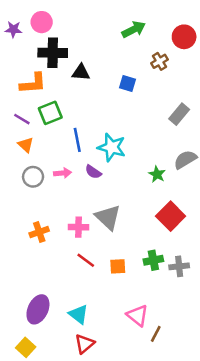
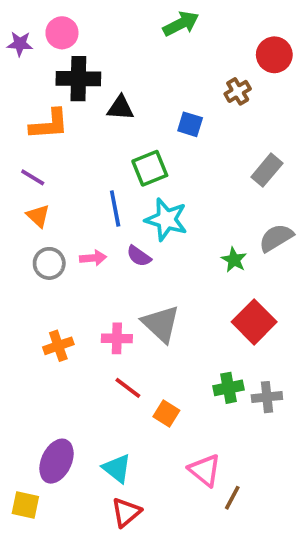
green arrow: (134, 29) -> (181, 24), moved
green square: (50, 113) -> (150, 168), moved
orange square: (118, 266) -> (166, 413), moved, turned 35
yellow square: (26, 347) -> (25, 505), moved, turned -30

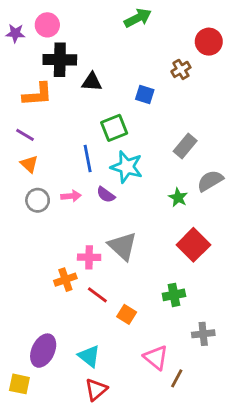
gray rectangle: (267, 170) -> (185, 146), moved
orange cross: (58, 346) -> (65, 280), moved
gray cross: (267, 397) -> (203, 334), moved

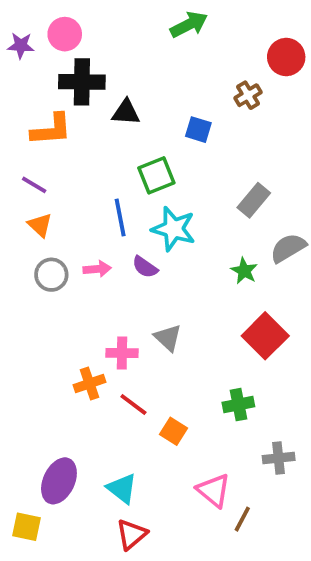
gray triangle: (122, 246) -> (168, 338), size x0.7

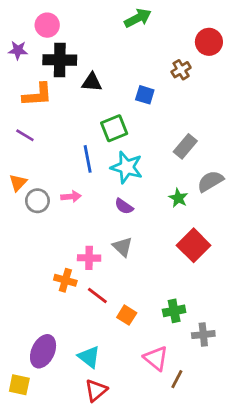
purple star: (21, 46) -> (18, 50), moved
orange triangle: (40, 225) -> (18, 183), moved, turned 30
purple semicircle: (145, 267) -> (124, 206), moved
orange cross: (90, 384) -> (65, 280), turned 35
green cross: (238, 405) -> (174, 311), moved

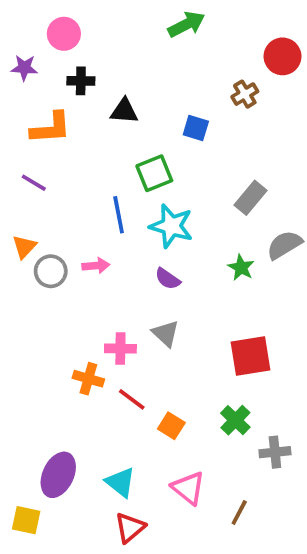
black cross: (60, 60) -> (81, 81), size x0.6
red square: (194, 245) -> (250, 356), moved, turned 36
green cross: (174, 311) -> (235, 420), turned -35
pink triangle: (156, 358) -> (188, 488), moved

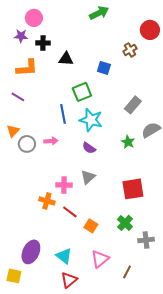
purple star: (24, 68) -> (21, 36), moved
gray triangle: (166, 333) -> (88, 177), turned 35
pink triangle: (188, 488) -> (100, 259), turned 42

